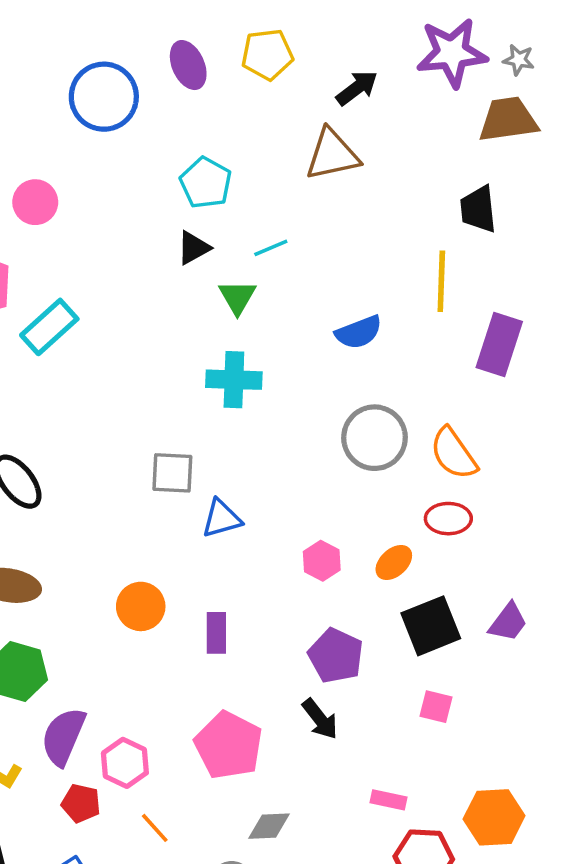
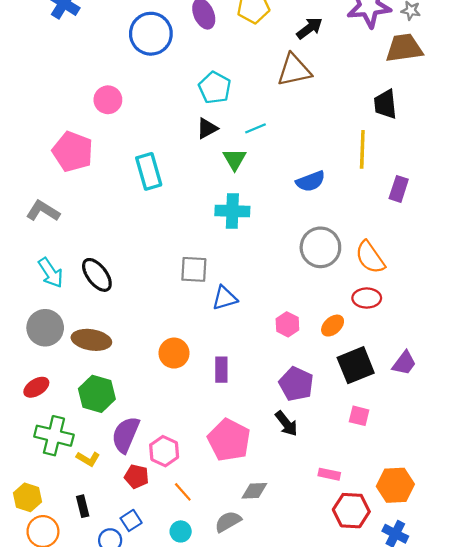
cyan rectangle: (49, 327) -> (149, 171), moved, turned -64
purple rectangle: (499, 345) -> (399, 189), size x0.7

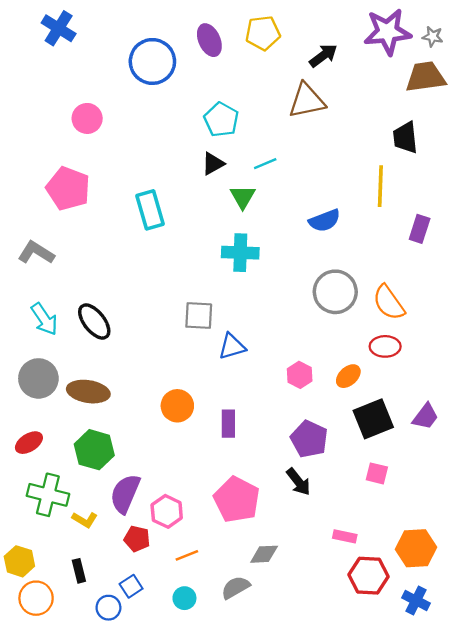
pink circle: (108, 100) -> (87, 118), moved
orange line: (183, 492) -> (187, 555), turned -70

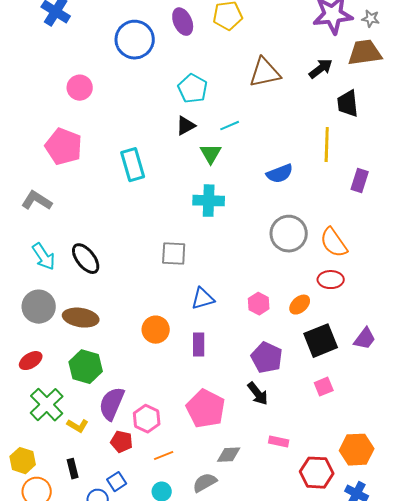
black arrow: (323, 56) -> (321, 69), moved
blue triangle: (232, 346) -> (203, 299), moved
pink square: (377, 473) -> (324, 387), turned -36
green cross: (48, 495) -> (47, 405), turned 32
pink rectangle: (345, 536) -> (279, 442), moved

